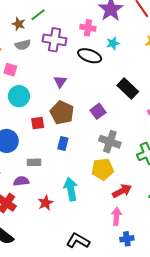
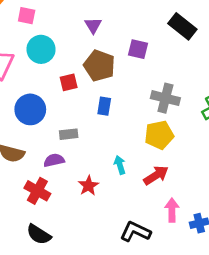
purple square: (98, 111) -> (138, 49), moved, turned -35
cyan arrow: (71, 189) -> (120, 165), size x0.6
red arrow: (122, 191) -> (156, 175), moved
pink arrow: (116, 216) -> (172, 210), moved

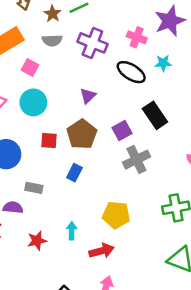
black rectangle: (182, 26) -> (155, 115), moved
purple square: (138, 49) -> (122, 130), turned 30
gray cross: (165, 98) -> (136, 160), moved, turned 32

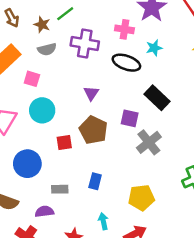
purple square: (122, 130) -> (130, 118), turned -36
blue rectangle: (74, 173) -> (95, 181), moved

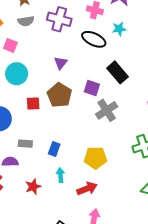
blue rectangle: (95, 181) -> (54, 149), moved

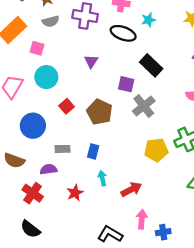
brown pentagon: (59, 95) -> (100, 112), moved
red square: (33, 103) -> (67, 106), turned -32
yellow pentagon: (95, 158) -> (156, 150), moved

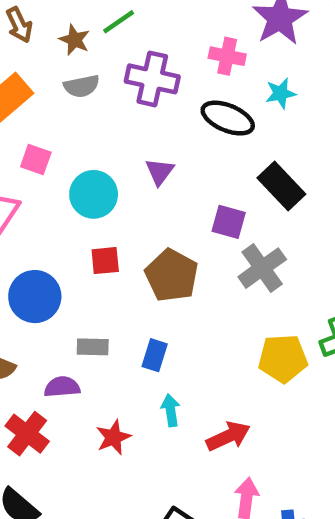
pink square: (37, 48) -> (36, 159), moved
cyan circle: (46, 77) -> (94, 194), moved
red square: (67, 106) -> (105, 261), turned 32

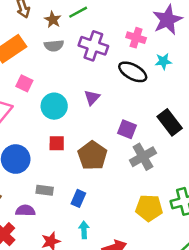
black rectangle: (281, 186) -> (170, 122), moved

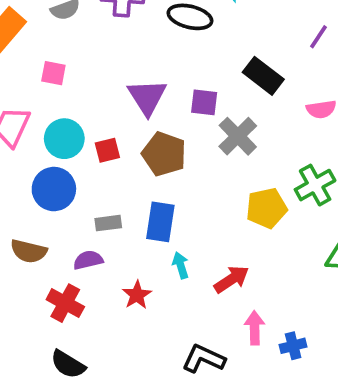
pink square: (24, 83) -> (53, 73), moved
purple triangle: (92, 97) -> (147, 97), moved, size x1.6
cyan circle: (54, 106) -> (64, 139), moved
blue rectangle: (78, 198) -> (160, 222), size x1.5

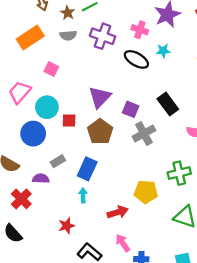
yellow pentagon: (266, 208) -> (146, 192), moved
gray rectangle: (108, 223) -> (58, 161), turned -40
cyan arrow: (181, 265) -> (83, 195), moved
red star: (137, 295) -> (67, 226), moved
pink arrow: (255, 328) -> (123, 243), turned -48

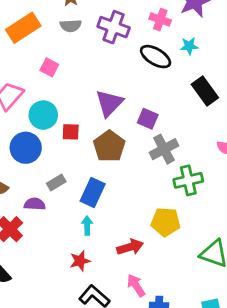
black rectangle: (168, 104) -> (205, 91), moved
green cross: (179, 173) -> (188, 180), moved
red star: (67, 226) -> (80, 261), moved

